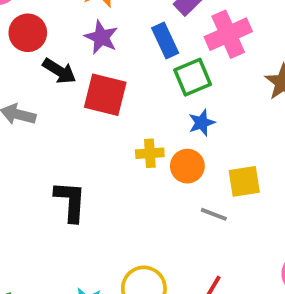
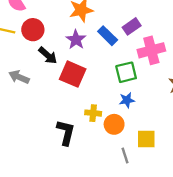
blue rectangle: (165, 41) -> (108, 36), moved, turned -30
black L-shape: (70, 201) -> (66, 132), moved
gray line: (214, 214) -> (125, 156), turned 42

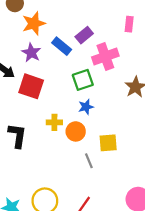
black L-shape: (66, 132) -> (17, 136), moved

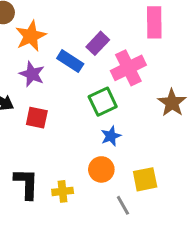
pink rectangle: (129, 24) -> (154, 22), size x1.5
red square: (31, 86) -> (37, 118), size x0.7
yellow cross: (54, 122) -> (63, 191), moved

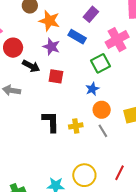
orange star: (31, 36) -> (49, 21), turned -30
purple rectangle: (98, 43) -> (91, 14), moved
blue star: (111, 136) -> (92, 89), moved
gray line: (123, 205) -> (103, 131), moved

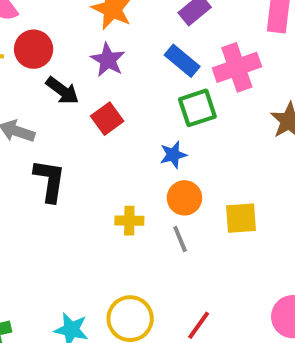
blue rectangle: (77, 37) -> (182, 61), moved
red square: (56, 76) -> (107, 119), turned 35
black L-shape: (51, 122) -> (50, 181), moved

